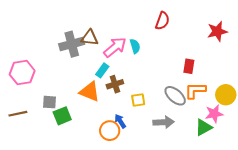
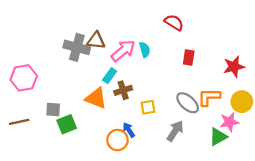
red semicircle: (162, 21) -> (174, 22), turned -78
red star: (217, 31) -> (234, 67), moved
gray cross: (72, 44) -> (77, 47), turned 30
red rectangle: (189, 66) -> (189, 58), moved
gray arrow: (163, 122) -> (175, 131), turned -54

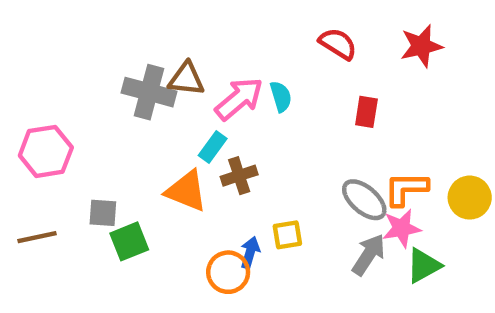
red star: (234, 67) -> (421, 46), moved
yellow square: (148, 107) -> (287, 235), moved
pink star: (229, 122) -> (402, 228), moved
blue arrow: (129, 130) -> (250, 252), turned 49
gray arrow: (175, 131) -> (369, 255), moved

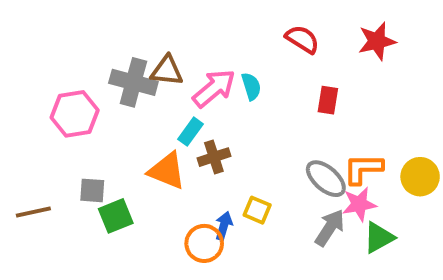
pink hexagon: (46, 151) -> (75, 114), moved
yellow square: (287, 235) -> (257, 210), turned 32

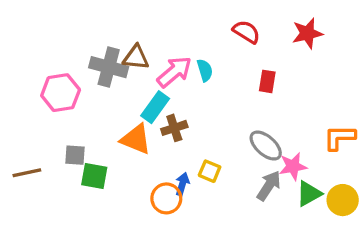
cyan rectangle: (190, 132) -> (155, 107), size x1.4
orange L-shape: (363, 169) -> (339, 138), moved
yellow circle: (420, 177) -> (343, 200), moved
green square: (116, 216) -> (94, 176), turned 32

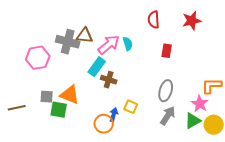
red semicircle: (246, 32) -> (154, 20), turned -126
brown cross: (174, 128) -> (109, 80), turned 35
orange triangle: (136, 139) -> (70, 95), moved
gray ellipse: (266, 146) -> (166, 91), turned 65
pink star: (293, 166) -> (200, 104), moved, turned -30

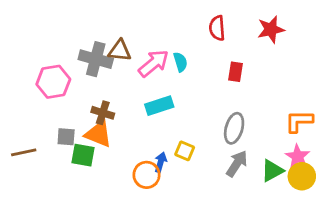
cyan rectangle: (97, 67) -> (159, 106), moved, turned 36
brown cross: (109, 80) -> (103, 113), moved
pink star: (200, 104) -> (298, 157), moved

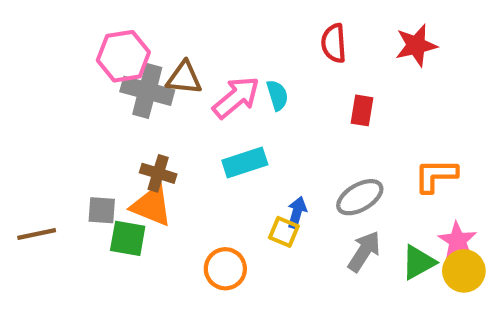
pink hexagon: (53, 82) -> (123, 56), moved
orange L-shape: (299, 121) -> (436, 175), moved
gray ellipse: (234, 128) -> (360, 197), turned 44
blue arrow: (161, 162) -> (297, 212), moved

